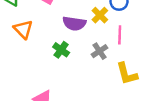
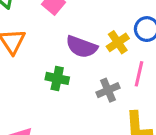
green cross: (61, 50) -> (57, 78), turned -35

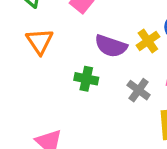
gray cross: (108, 90) -> (139, 90), turned -30

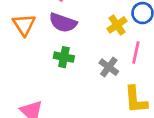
purple semicircle: (111, 46) -> (63, 23), moved

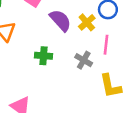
purple semicircle: (63, 23) -> (60, 20), moved, turned -145

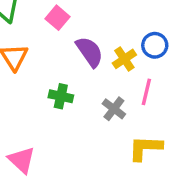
yellow L-shape: (111, 86) -> (145, 148), turned 96

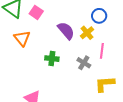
pink square: (58, 18) -> (36, 12), moved
blue circle: (155, 45) -> (99, 16), moved

